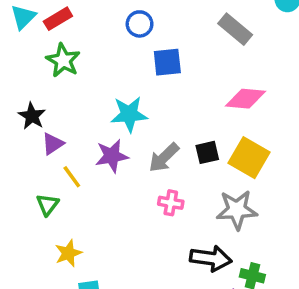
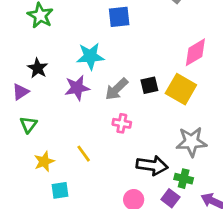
pink diamond: (245, 99) -> (195, 52), moved, turned -36
black star: (32, 116) -> (38, 68), moved
purple triangle: (53, 144) -> (21, 92), moved
yellow line: (72, 177) -> (84, 154), moved
gray star: (237, 210) -> (191, 142), moved

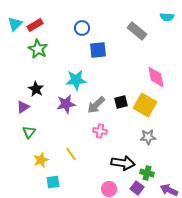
pink diamond: (195, 52) -> (156, 77), turned -70
gray star: (191, 142) -> (148, 137), moved, size x0.7

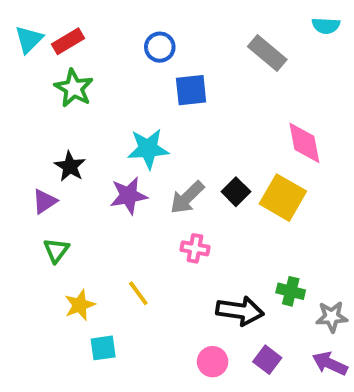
black square: (121, 102) -> (236, 192), turned -32
gray star: (148, 137) -> (332, 317), moved
green cross: (147, 173) -> (291, 291), moved

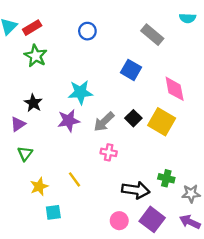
blue square: (191, 90) -> (131, 70), moved, turned 36
purple square: (267, 360) -> (152, 219), size x1.5

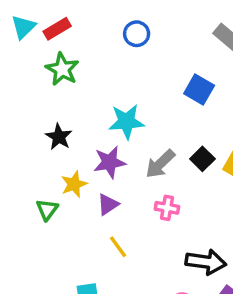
purple triangle: (18, 124) -> (108, 204), moved
yellow star: (39, 187) -> (74, 184), moved

